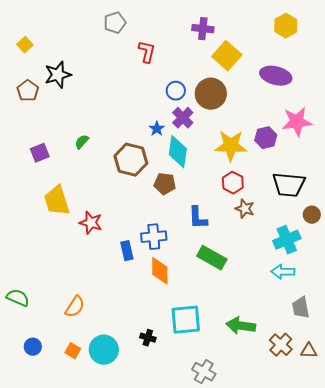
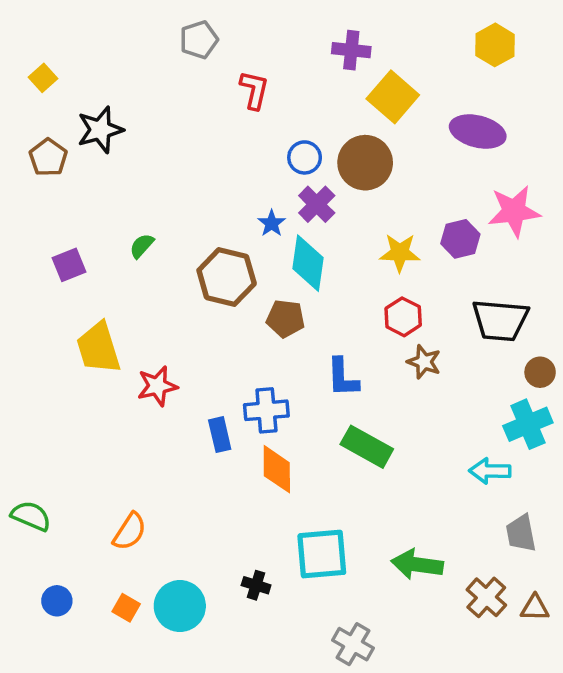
yellow star: (231, 146) -> (400, 253), size x0.7
red star: (91, 223) -> (157, 386), turned -30
cyan cross: (287, 240) -> (528, 424), moved

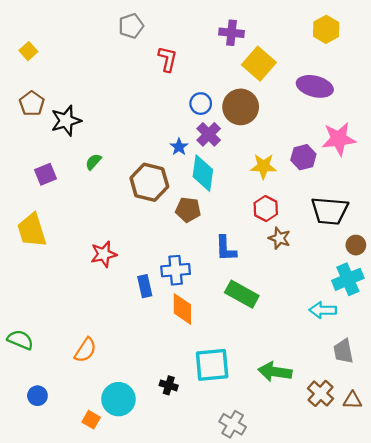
black star: (100, 130) -> (66, 121), moved
yellow trapezoid: (98, 348) -> (32, 230), moved
orange square: (126, 608) -> (91, 420), moved

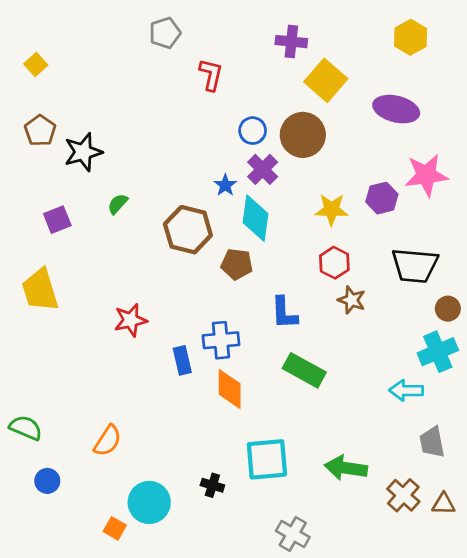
blue circle: (37, 396) -> (47, 481), moved

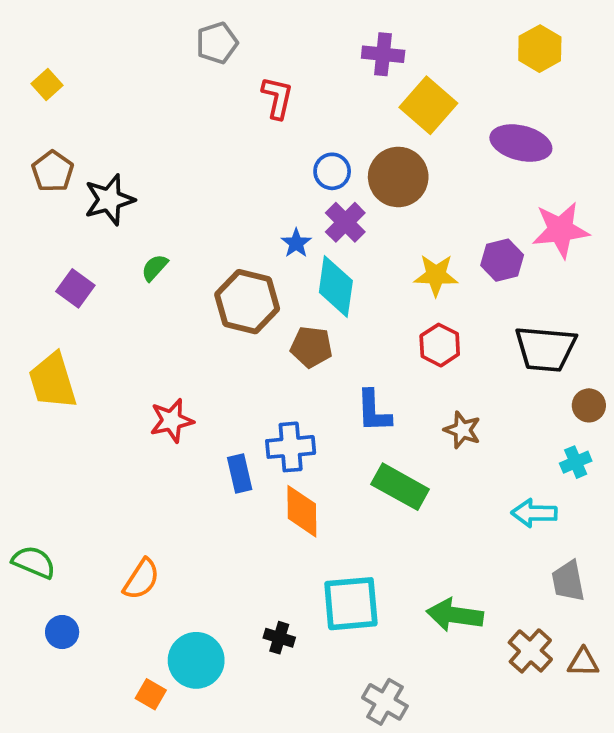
purple square: (57, 220) -> (75, 288), turned -32
brown star: (352, 300) -> (462, 430), moved
cyan cross: (438, 352) -> (576, 462), size x0.6

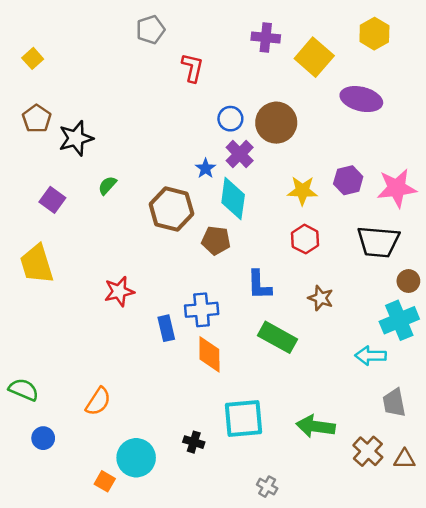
yellow square: (428, 105) -> (314, 57), moved
pink star: (561, 230) -> (397, 188), moved
cyan cross: (576, 462) -> (399, 320), size x1.8
gray cross: (385, 702) -> (267, 487), size x0.7

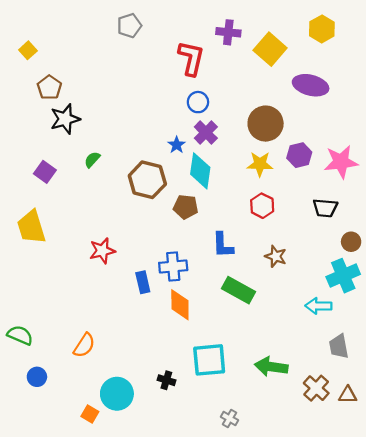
red L-shape: (192, 68) -> (191, 58), moved, size x1.4
brown pentagon: (37, 119) -> (49, 87), moved
brown circle: (276, 123) -> (266, 124), moved
black trapezoid: (378, 242) -> (325, 208), size x0.7

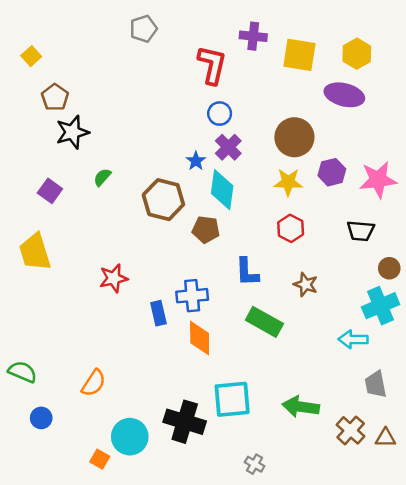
yellow hexagon: (322, 29) -> (357, 54), moved
yellow square: (270, 49) -> (299, 55), turned -32
black cross: (166, 380) -> (185, 422), size x2.0

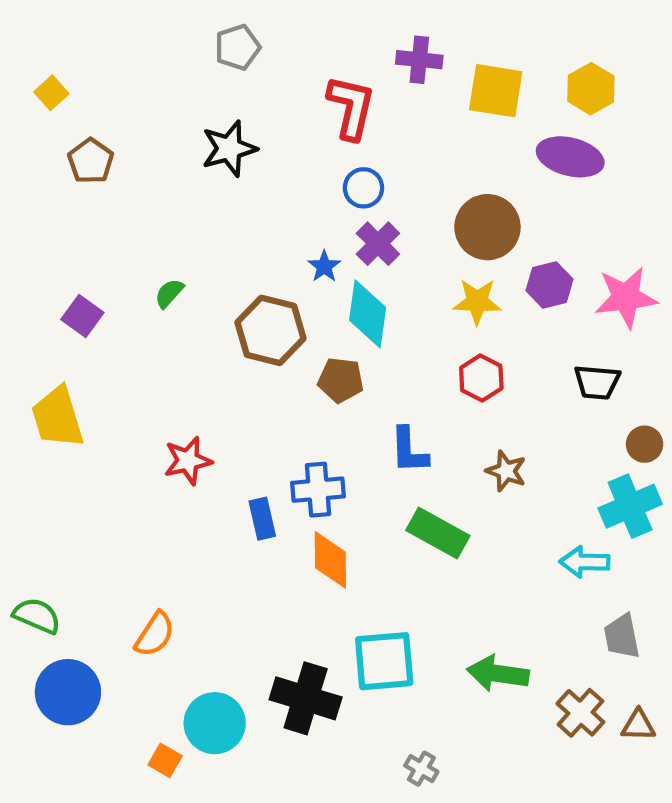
black star: (72, 132) -> (229, 149), moved
blue circle: (41, 418) -> (68, 692), size x1.8

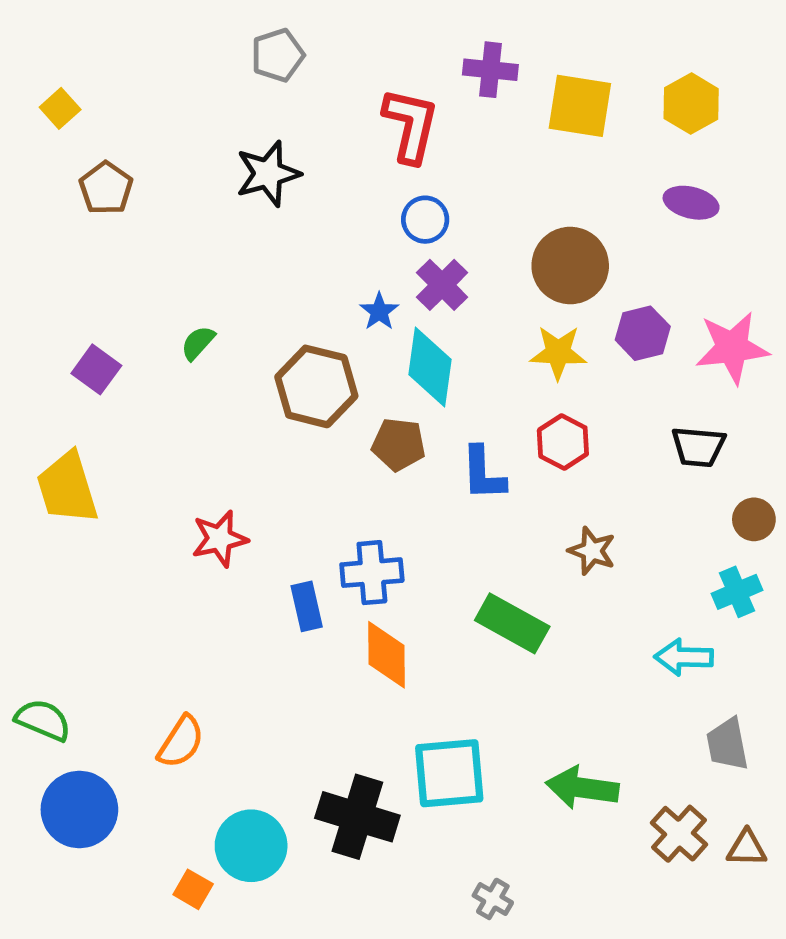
purple ellipse: (570, 157) -> (691, 203), moved, size x0.7
blue L-shape: (409, 450) -> (483, 473), moved
cyan cross: (630, 506) -> (737, 592), size x0.7

